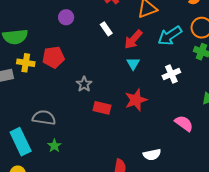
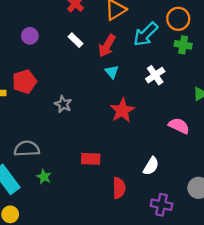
red rectangle: (102, 108) -> (91, 159), moved
white semicircle: (152, 155) -> (151, 166), turned -36

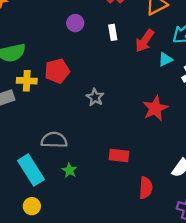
purple circle: (30, 36) -> (75, 23), moved
white rectangle: (76, 40) -> (113, 32), turned 32
cyan triangle: (112, 72) -> (165, 59), moved, turned 40

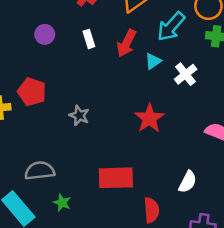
red pentagon: (57, 71) -> (32, 92), turned -30
red rectangle: (119, 156) -> (116, 178), size x1.5

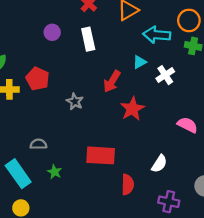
cyan arrow: (171, 27) -> (157, 35), turned 48
white rectangle: (89, 39) -> (88, 39), size x1.5
red arrow: (126, 43) -> (112, 81), moved
gray semicircle: (40, 171) -> (38, 144), size x0.7

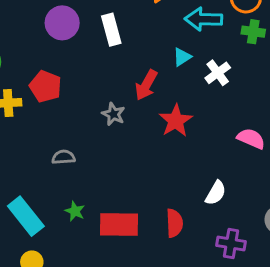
purple circle: (52, 32) -> (62, 23), size x1.5
gray star: (75, 102) -> (113, 114), moved
gray semicircle: (38, 144) -> (63, 157), moved
red rectangle: (101, 155) -> (119, 224), moved

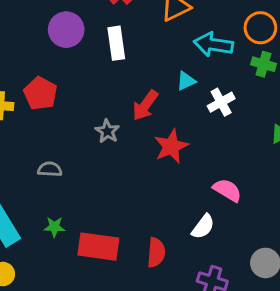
pink semicircle: (251, 139) -> (227, 190), moved
green star: (75, 211) -> (54, 227), turned -30

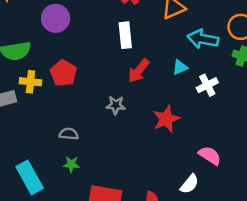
purple circle: (66, 30) -> (56, 18), moved
red arrow: (145, 105) -> (139, 71), moved
gray star: (107, 131) -> (116, 105), turned -30
green star: (54, 227) -> (71, 164), moved

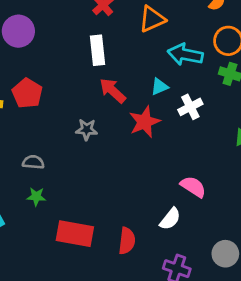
red arrow: (139, 71) -> (113, 91), turned 95
red star: (166, 119) -> (145, 122), moved

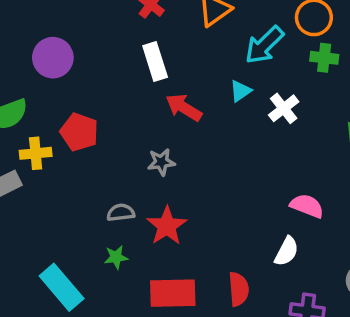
cyan arrow: (185, 55) -> (264, 45), turned -44
red star: (145, 122) -> (167, 226), moved
gray semicircle: (33, 162) -> (121, 213), moved

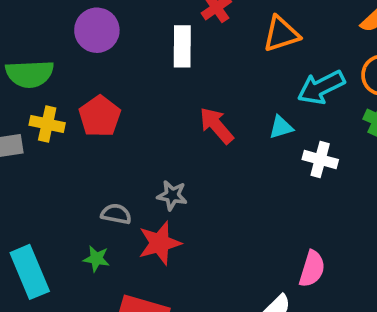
white rectangle: (155, 62) -> (182, 46), moved
white cross: (284, 108) -> (320, 160), turned 36
gray star: (161, 162) -> (172, 195), moved
pink semicircle: (307, 206) -> (312, 269), turned 68

